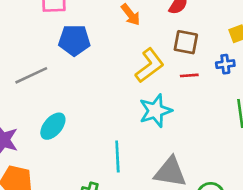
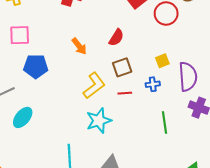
brown square: (186, 42) -> (122, 67), turned -30
cyan ellipse: (53, 126) -> (23, 117), moved

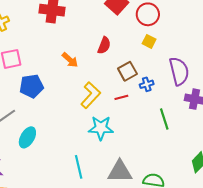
yellow square: (162, 61) -> (149, 41), moved, turned -32
brown square: (122, 67) -> (127, 71), moved
cyan star: (99, 121) -> (101, 128), turned 30

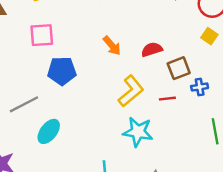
red semicircle: (104, 45) -> (152, 50), moved, turned -138

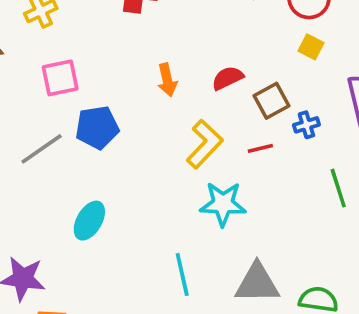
orange arrow: (112, 46) -> (167, 80), turned 35
gray line: (24, 104) -> (42, 149), moved

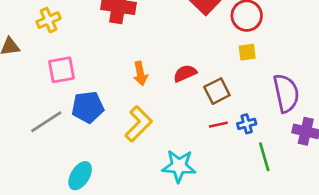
yellow square: (311, 47) -> (247, 52), turned -36
blue cross: (306, 125) -> (247, 124), moved
yellow L-shape: (205, 144) -> (139, 124), moved
red line: (260, 148) -> (218, 125), moved

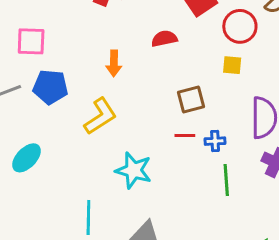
red semicircle: (185, 73) -> (164, 39), moved

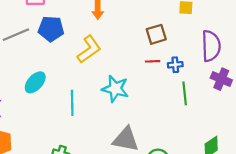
cyan line: (88, 217) -> (72, 103), moved

